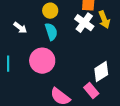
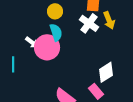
white arrow: (20, 28) -> (32, 42), moved
pink circle: (42, 61) -> (47, 47), moved

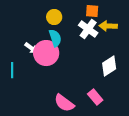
yellow arrow: (109, 20) -> (108, 26), turned 114
white diamond: (106, 72) -> (109, 66), moved

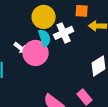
yellow circle: (54, 17) -> (44, 17), size x1.5
white cross: (88, 29) -> (64, 33), moved, turned 30

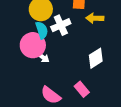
white arrow: (21, 48) -> (43, 57), moved

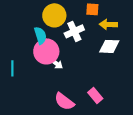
cyan semicircle: (42, 30) -> (40, 35), moved
white diamond: (96, 58) -> (109, 46), moved, turned 35

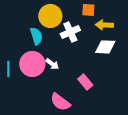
pink circle: (46, 51) -> (32, 64), moved
pink rectangle: (95, 95) -> (85, 82), moved

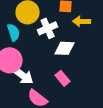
white diamond: (105, 47) -> (65, 48), moved
white arrow: (52, 64) -> (23, 75), moved, size x1.6

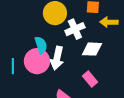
cyan semicircle: (14, 32) -> (41, 45), moved
white arrow: (23, 75) -> (57, 58), moved, turned 65

